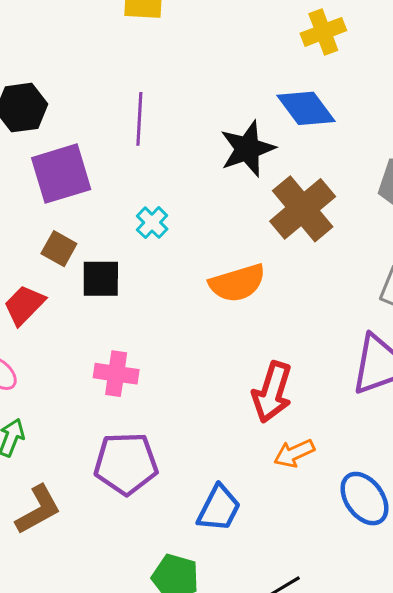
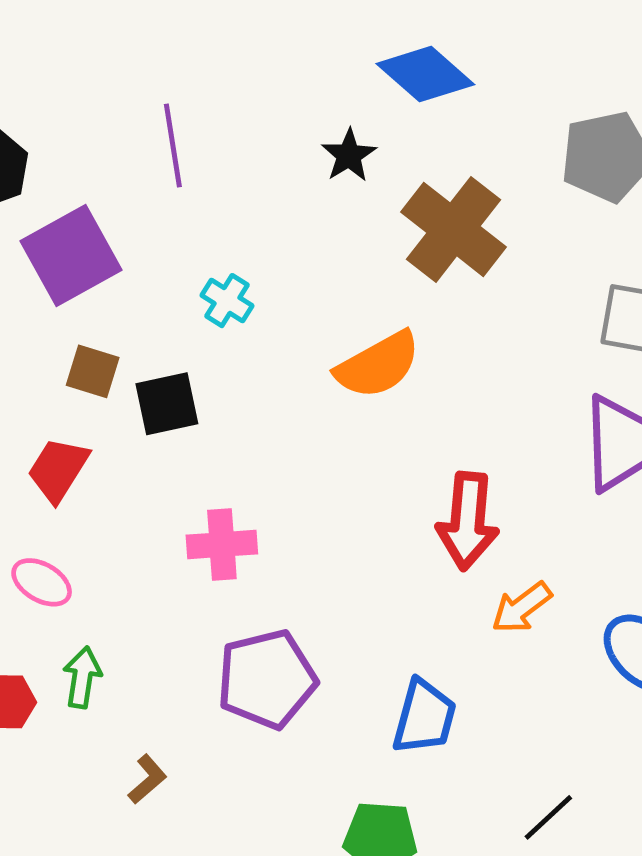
black star: (247, 149) -> (349, 155), size x0.6
brown L-shape: (38, 510) -> (147, 779), size x0.6

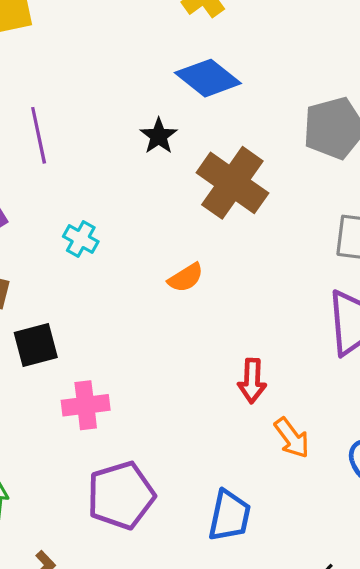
orange semicircle: (378, 365) -> (186, 278), size x0.6
black square: (167, 404) -> (36, 345), moved
red arrow: (468, 521) -> (252, 381), size x0.7
orange arrow: (522, 608) -> (292, 438), turned -87

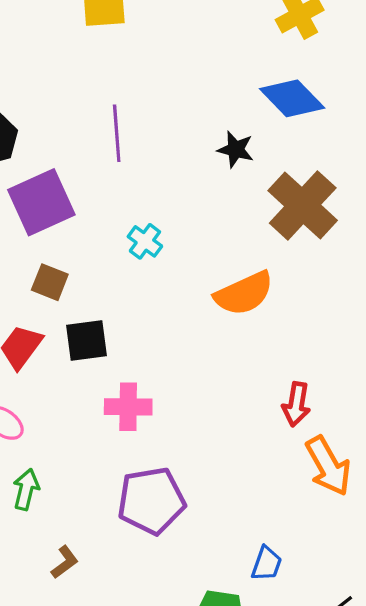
black star: (159, 136) -> (236, 149), turned -30
orange semicircle: (186, 278) -> (244, 293), size x1.6
orange arrow: (292, 438) -> (328, 466), size x1.4
blue trapezoid: (229, 516) -> (267, 564), moved, size x0.7

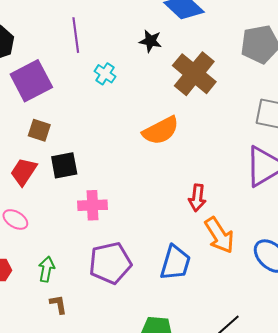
cyan cross: (145, 241) -> (105, 74), moved
green arrow: (26, 489) -> (46, 269), moved
brown L-shape: (65, 562) -> (58, 304), turned -60
blue trapezoid: (267, 564) -> (175, 263), moved, size x1.6

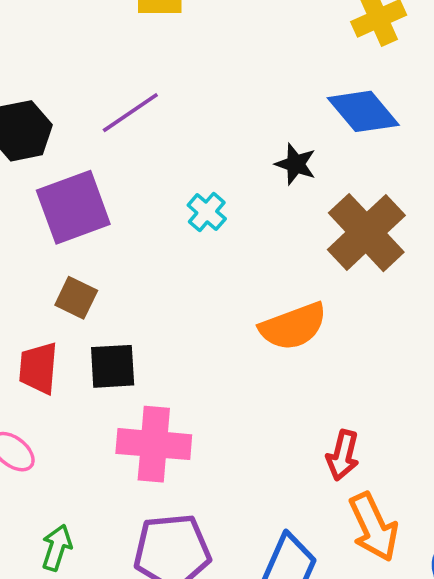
purple line: (76, 35) -> (130, 113), moved, turned 56
red trapezoid: (24, 172) -> (38, 368), turned -36
pink cross: (92, 205) -> (154, 444), size x1.4

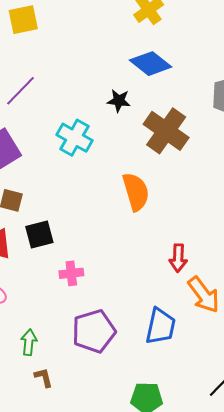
cyan cross: (207, 212) -> (75, 138), size x1.6
orange semicircle: (293, 326) -> (136, 192), turned -75
pink cross: (154, 444) -> (71, 273), size x0.6

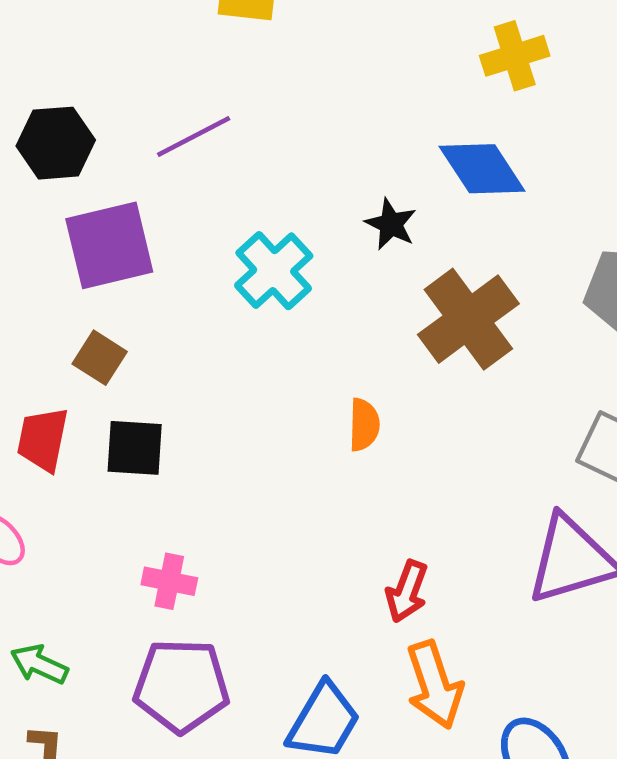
orange semicircle: (136, 192) -> (364, 425), size x0.6
pink cross: (71, 273) -> (169, 581), moved
green arrow: (29, 342) -> (39, 664), turned -90

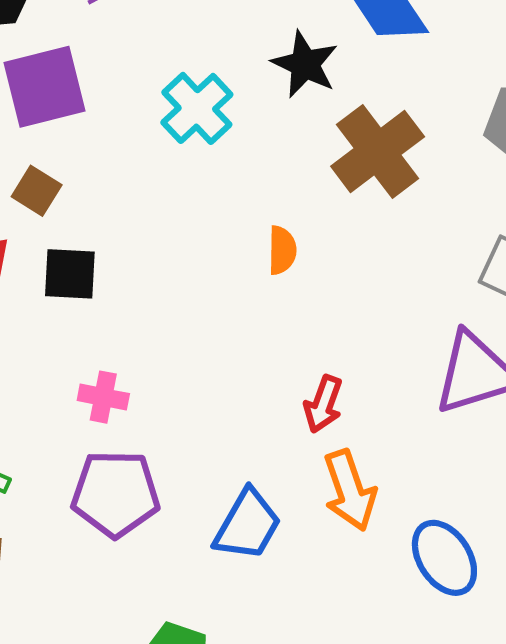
black star: (391, 224) -> (305, 64), size x1.4

